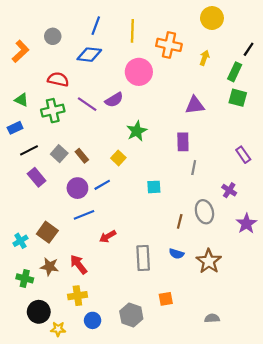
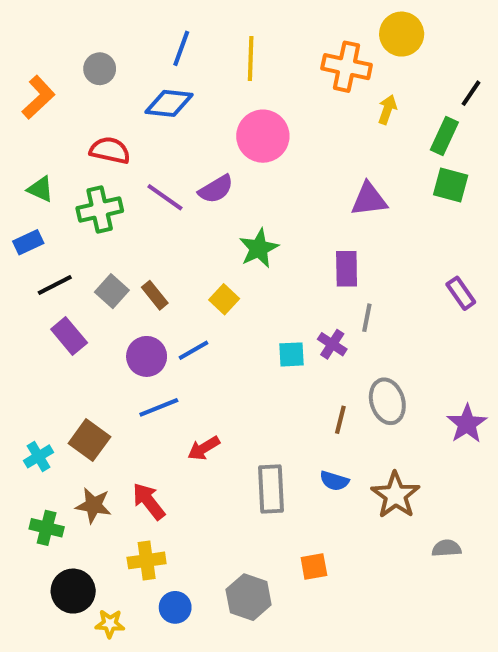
orange cross: (169, 45) -> (347, 67), moved
purple cross: (229, 190) -> (332, 344), moved
gray semicircle: (212, 318) -> (447, 548), moved

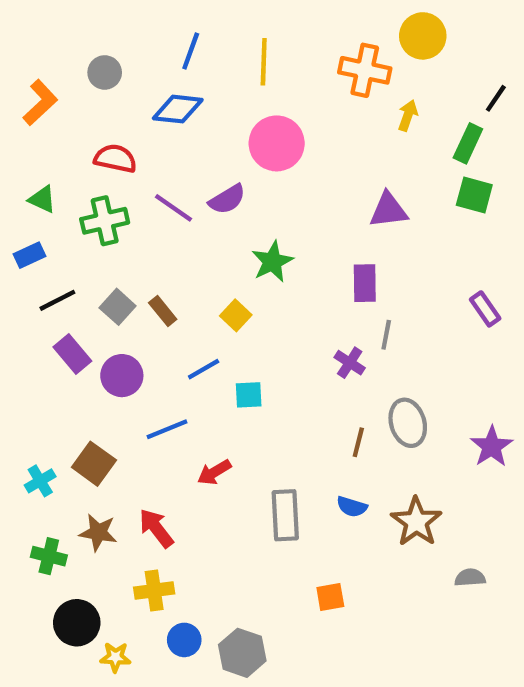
cyan square: (291, 354) -> (249, 395), moved
purple circle: (147, 356) -> (122, 376), moved
gray hexagon: (249, 597) -> (242, 653), moved

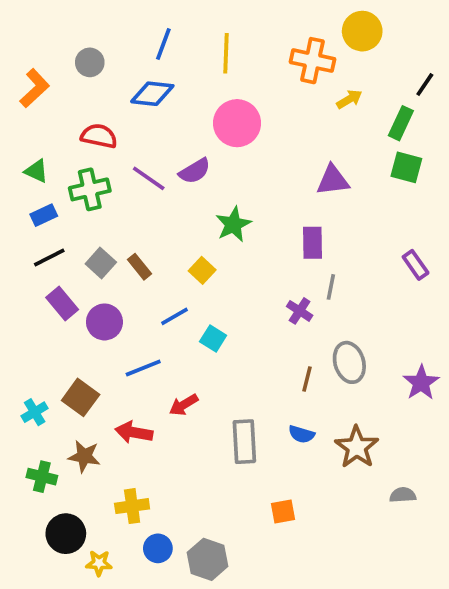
yellow arrow: (408, 115) -> (349, 99), turned 40
blue rectangle: (29, 255) -> (44, 215), moved
cyan square: (249, 395) -> (213, 339), turned 35
red arrow: (156, 528) -> (134, 432), moved, turned -42

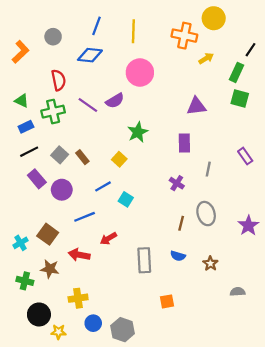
red semicircle: (99, 136) -> (58, 80), turned 66
gray line: (331, 287) -> (208, 169), moved
brown star: (357, 447) -> (210, 263), size x0.6

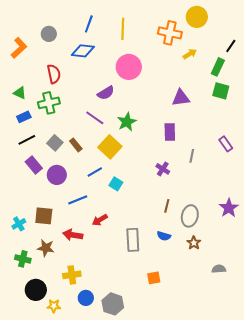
purple line: (88, 105) -> (95, 118), moved
yellow square: (119, 159) -> (110, 147), size x1.6
gray ellipse: (206, 214) -> (190, 216), moved, turned 30
brown square: (48, 234) -> (44, 216), turned -30

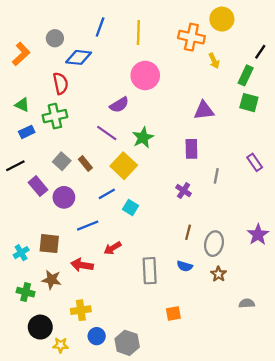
blue diamond: (83, 51) -> (79, 57), moved
yellow arrow: (190, 54) -> (214, 61), turned 96
black line: (27, 140) -> (15, 166), moved

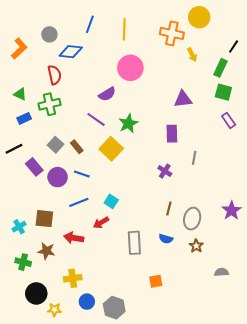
purple rectangle: (255, 162) -> (229, 120), moved
blue line: (107, 194) -> (82, 174), moved, turned 49
cyan square: (131, 207) -> (111, 201), moved

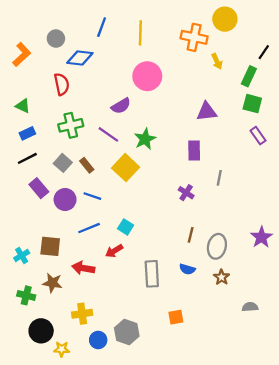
green cross: (49, 104) -> (71, 125), moved
black line: (14, 149) -> (27, 158), moved
gray hexagon: (114, 308) -> (127, 332), moved

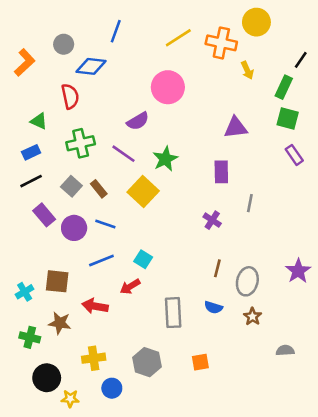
yellow line: (140, 33) -> (178, 38), moved, turned 55
green triangle: (23, 106) -> (39, 121), moved
gray hexagon: (127, 332) -> (147, 362), moved

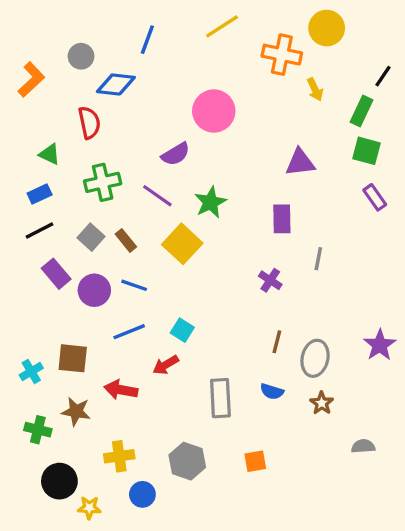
yellow line: (178, 38) -> (222, 26), moved

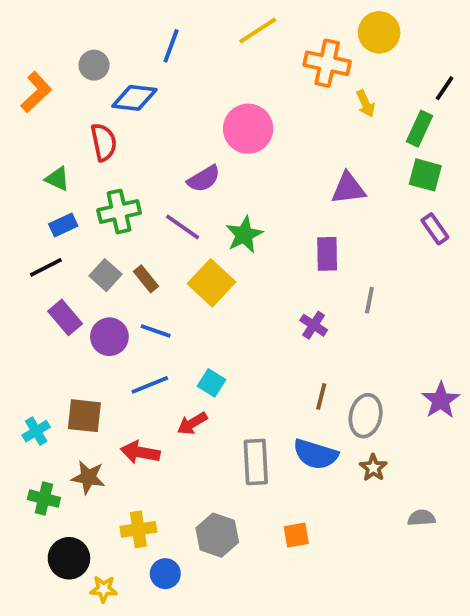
blue rectangle: (40, 194) -> (63, 225), moved
blue semicircle: (272, 391) -> (316, 454), size x1.6

